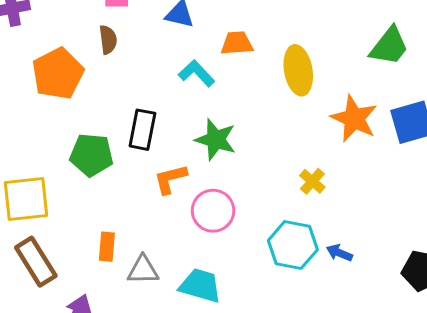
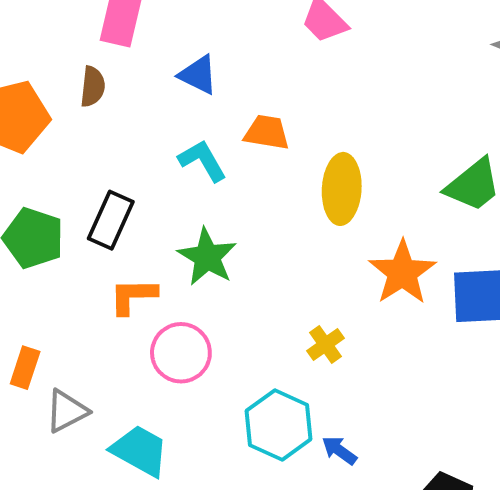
gray triangle: (143, 270) -> (67, 411), turned -40

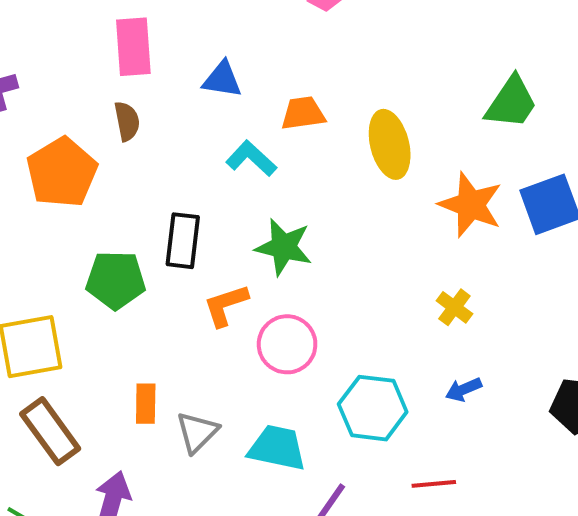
yellow cross: (325, 345) -> (454, 307), moved
cyan hexagon: (279, 425) -> (373, 408), moved
blue arrow: (339, 450) -> (464, 389), turned -42

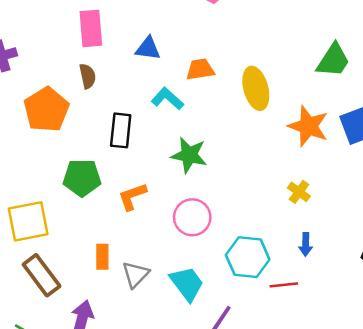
black rectangle: (183, 241) -> (121, 130), moved
orange L-shape: (226, 305) -> (132, 196), moved
blue arrow: (464, 389) -> (306, 244), turned -65
cyan trapezoid: (277, 448) -> (187, 284), turned 42
red line: (434, 484) -> (284, 285), moved

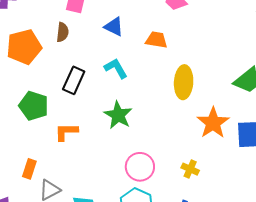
orange trapezoid: (200, 69) -> (156, 40), moved
yellow cross: (299, 192) -> (190, 169), turned -30
pink circle: (192, 217) -> (140, 167), moved

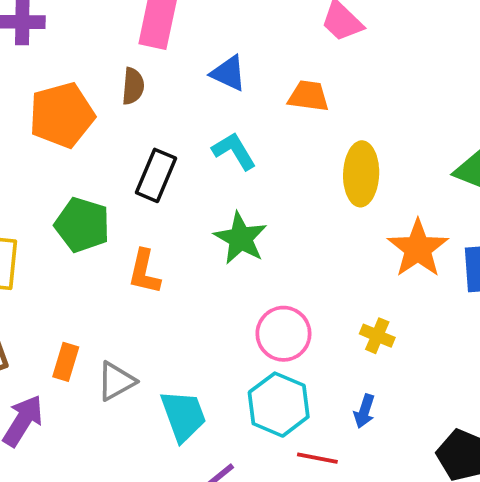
orange L-shape: (66, 132) -> (144, 272), turned -75
orange rectangle: (29, 169) -> (66, 362), moved

